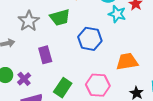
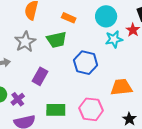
cyan star: (117, 14) -> (114, 39), turned -30
purple rectangle: (45, 55) -> (40, 76), turned 42
green rectangle: (63, 88) -> (56, 110), turned 54

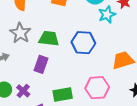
green trapezoid: (57, 40) -> (49, 39), moved, turned -150

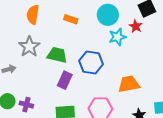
purple rectangle: (41, 64) -> (65, 80), moved
purple cross: (23, 91) -> (26, 105), turned -32

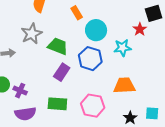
cyan circle: (108, 15) -> (96, 30), moved
orange rectangle: (71, 19) -> (77, 13), turned 32
cyan star: (117, 37) -> (122, 48), moved

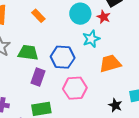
cyan circle: (96, 30) -> (80, 14), moved
orange trapezoid: (124, 86) -> (110, 64), moved
pink hexagon: (93, 106) -> (75, 88), moved

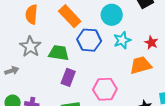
orange rectangle: (38, 16) -> (70, 16), size x1.6
red star: (104, 17) -> (151, 43), moved
blue hexagon: (63, 57) -> (89, 40), moved

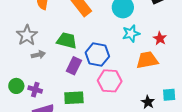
blue hexagon: (89, 40) -> (97, 54), moved
gray star: (30, 47) -> (27, 35), moved
gray arrow: (12, 71) -> (38, 55), moved

